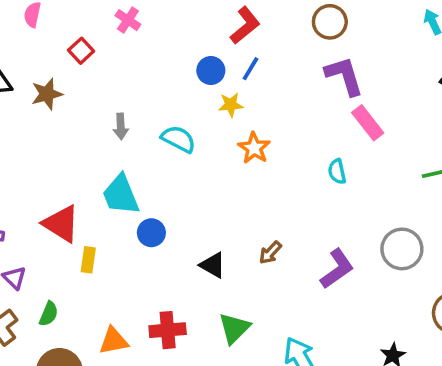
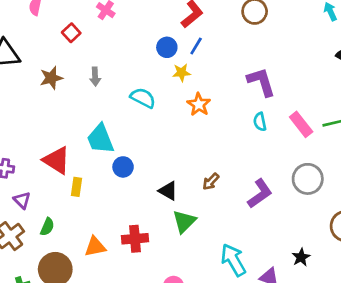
purple L-shape: (344, 76) -> (261, 82), moved
brown star: (47, 94) -> (51, 78), moved
pink rectangle: (368, 123) -> (301, 124), moved
gray arrow: (121, 126) -> (95, 77), moved
green triangle: (234, 328) -> (184, 221), moved

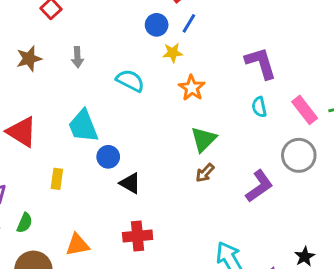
red triangle: (57, 160) -> (22, 132), moved
gray circle: (308, 179) -> (299, 155), moved
black triangle: (168, 191) -> (130, 183), moved
green triangle: (184, 221) -> (203, 139), moved
red cross: (135, 239) -> (138, 236), moved

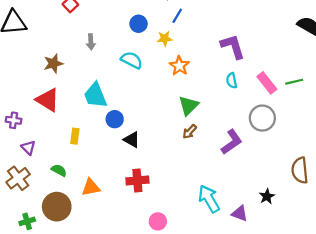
blue circle: (157, 25) -> (139, 24), moved
brown star: (29, 59) -> (53, 64), moved
green semicircle: (25, 223) -> (59, 170), moved, turned -84

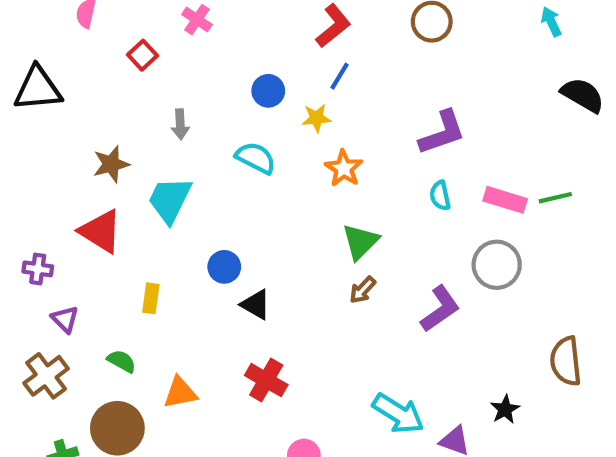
purple L-shape: (233, 46) -> (442, 133), turned 88
pink rectangle: (267, 83) -> (505, 200), turned -35
cyan trapezoid: (95, 95) -> (170, 200), moved, turned 48
red cross: (137, 181) -> (266, 380), turned 35
cyan arrow: (209, 199) -> (398, 414), turned 152

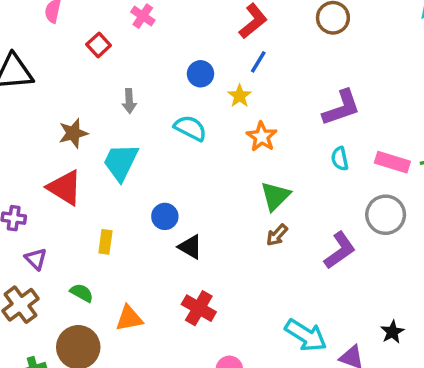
yellow star: (316, 118) -> (240, 96), turned -30

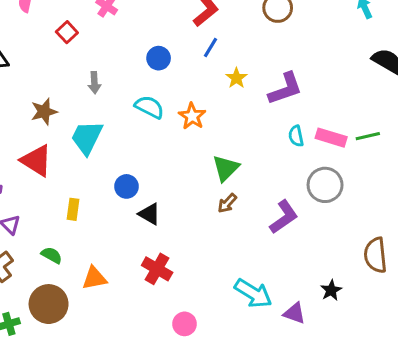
yellow star: (240, 96) -> (236, 78), moved
orange star: (262, 137) -> (192, 116), moved
cyan semicircle: (340, 159) -> (296, 136), moved

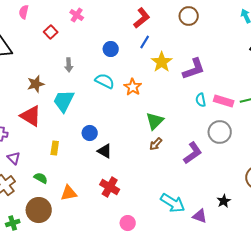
yellow star: (236, 78) -> (162, 62), size x1.5

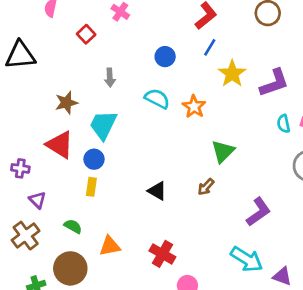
blue circle: (90, 133) -> (94, 159), moved
brown arrow: (156, 144) -> (206, 187), moved
purple L-shape: (193, 153) -> (258, 212), moved
red cross: (110, 187) -> (162, 254), moved

